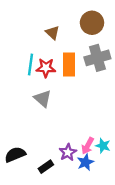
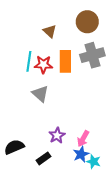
cyan star: (103, 146) -> (94, 162), moved
purple star: (68, 152) -> (57, 135), moved

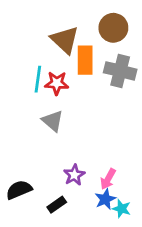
brown triangle: (50, 31) -> (65, 40), size x1.6
gray cross: (92, 55) -> (120, 71), turned 30
orange rectangle: (65, 61) -> (85, 60), moved

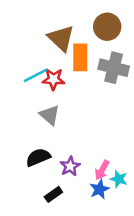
cyan line: (38, 79) -> (36, 75), turned 55
black semicircle: (19, 190) -> (38, 157), moved
cyan star: (121, 209) -> (119, 179), moved

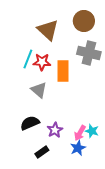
orange rectangle: (80, 57) -> (63, 71), moved
cyan line: (36, 75) -> (28, 59), turned -42
cyan star: (119, 179) -> (92, 131), moved

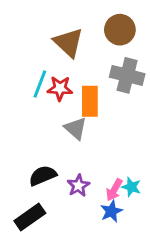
gray triangle: (39, 90) -> (76, 128), moved
black rectangle: (42, 152) -> (30, 217), moved, size x1.5

